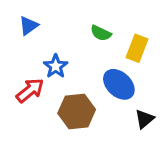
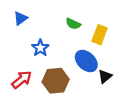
red arrow: (30, 90) -> (22, 80), moved
black triangle: (144, 119) -> (105, 76), moved

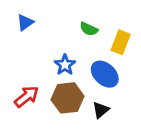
blue star: (40, 48) -> (65, 65), moved
black triangle: (105, 76) -> (101, 110), moved

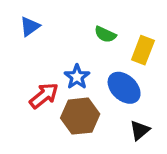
red arrow: (27, 97) -> (44, 96), moved
black triangle: (101, 110) -> (140, 130), moved

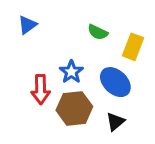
red arrow: (44, 96) -> (41, 89), turned 128
black triangle: (140, 130) -> (115, 122), moved

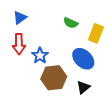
blue star: (71, 72) -> (40, 56), moved
red arrow: (41, 89) -> (19, 44), moved

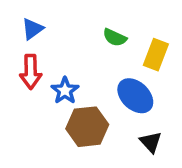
black triangle: (83, 87) -> (151, 142), moved, turned -32

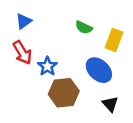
red arrow: (31, 72) -> (22, 53), turned -30

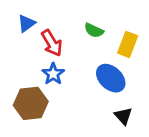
red arrow: (22, 53) -> (52, 43), moved
brown hexagon: (64, 93) -> (31, 103), moved

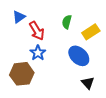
green semicircle: (94, 30) -> (67, 22), turned 80
yellow rectangle: (128, 44) -> (91, 32), turned 36

